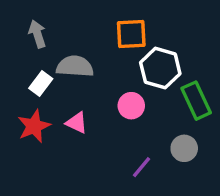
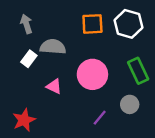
white hexagon: (160, 68) -> (128, 24), moved
pink circle: (131, 106) -> (92, 74), size x1.6
red star: (34, 126) -> (24, 120), moved

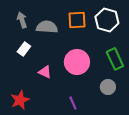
gray semicircle: (53, 47) -> (47, 27), moved
purple line: (100, 118) -> (73, 103), moved, turned -64

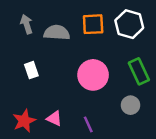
white rectangle: (24, 49) -> (31, 70), moved, turned -56
pink triangle: (45, 72) -> (54, 118), moved

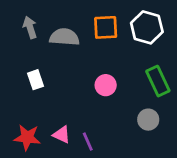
pink circle: (93, 75) -> (106, 85), size x0.6
red star: (24, 121) -> (27, 137), turned 30
purple line: (88, 124) -> (88, 142), moved

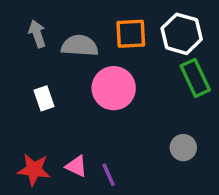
green rectangle: (158, 81) -> (195, 78), moved
pink circle: (106, 85) -> (114, 88), moved, size x1.6

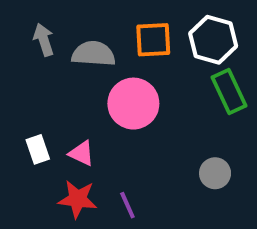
white rectangle: (44, 98) -> (38, 149), moved
pink triangle: (76, 166) -> (82, 153), moved
red star: (34, 170) -> (78, 199), moved

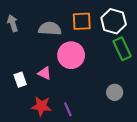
gray arrow: (44, 40) -> (13, 23), moved
pink triangle: (82, 153) -> (45, 73), moved

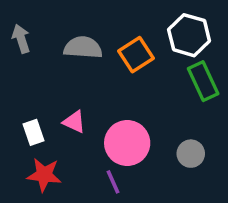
orange square: (82, 21) -> (136, 55), moved, turned -30
pink circle: (71, 55) -> (127, 143), moved
red star: (41, 106) -> (44, 175), moved

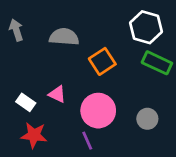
orange square: (136, 55) -> (102, 61), moved
green rectangle: (203, 81) -> (157, 63), turned -40
white rectangle: (34, 132) -> (26, 102), turned -36

